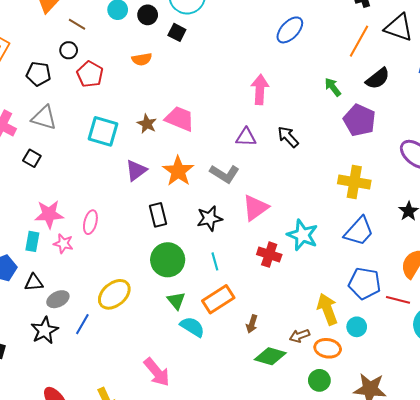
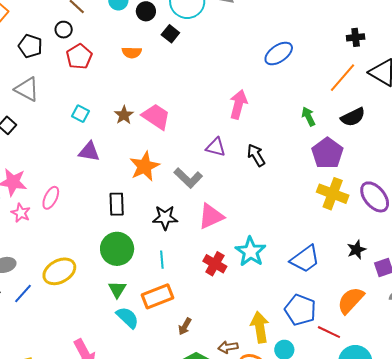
cyan square: (103, 131) -> (81, 114), size x0.6
purple triangle: (136, 170) -> (89, 152), moved, turned 35
yellow cross: (354, 182) -> (333, 194), moved

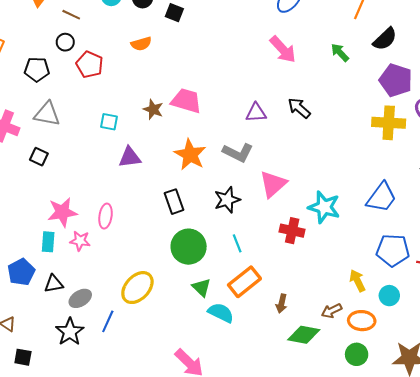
pink arrow: (238, 104) -> (283, 49), moved, turned 140
purple pentagon: (327, 153) -> (396, 80), moved
yellow arrow: (260, 327) -> (357, 281), size x0.7

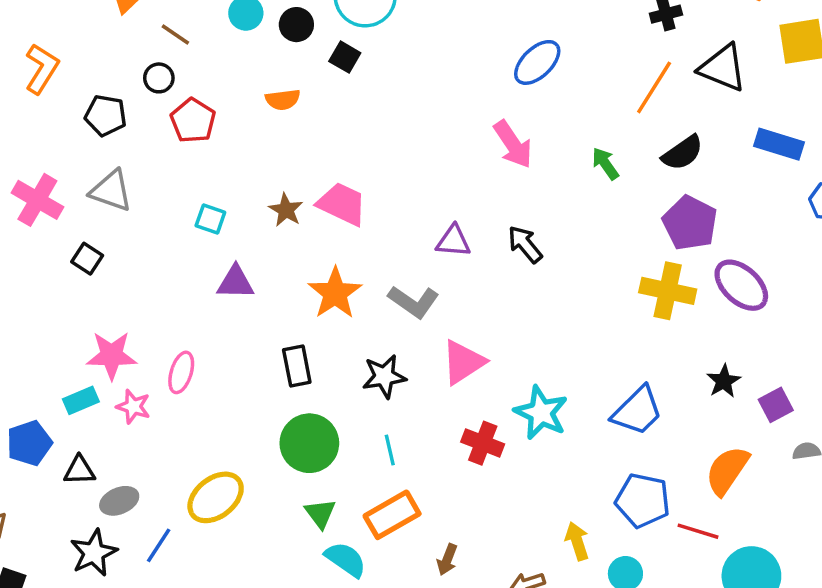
cyan rectangle: (48, 242) -> (81, 400), turned 54

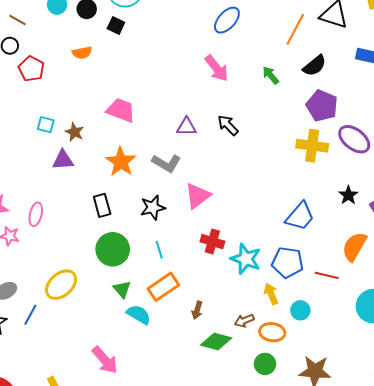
brown star: (286, 210) -> (75, 132), moved
cyan star: (541, 413) -> (246, 259), moved
blue pentagon: (643, 500) -> (287, 262), moved
red line: (698, 531) -> (327, 275), moved

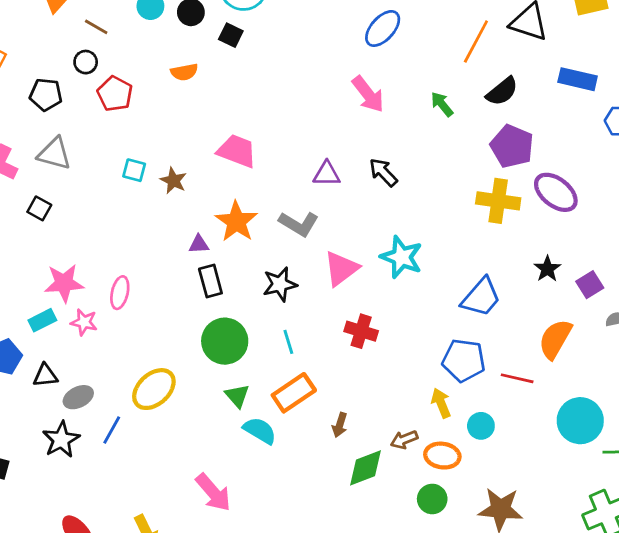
purple triangle: (63, 160) -> (199, 244), moved, size x0.7
cyan star: (246, 259) -> (402, 257), moved
green diamond: (216, 341) -> (366, 468), turned -36

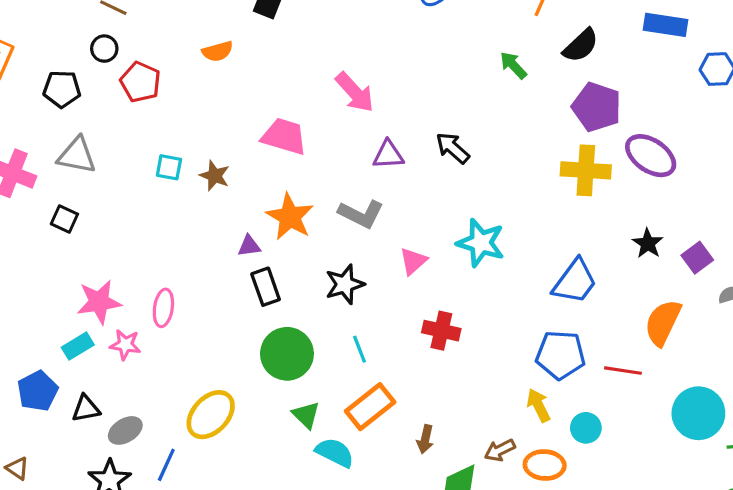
pink arrow: (368, 94) -> (355, 92), moved
pink triangle: (341, 269) -> (413, 261), size x0.7

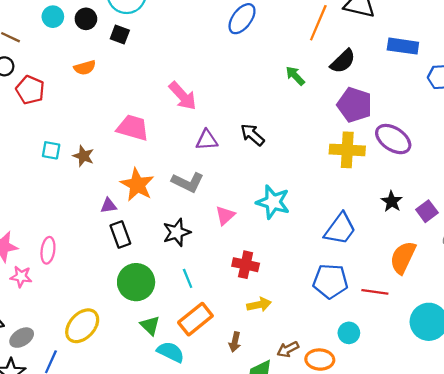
yellow arrow: (538, 405) -> (259, 305), moved, turned 105

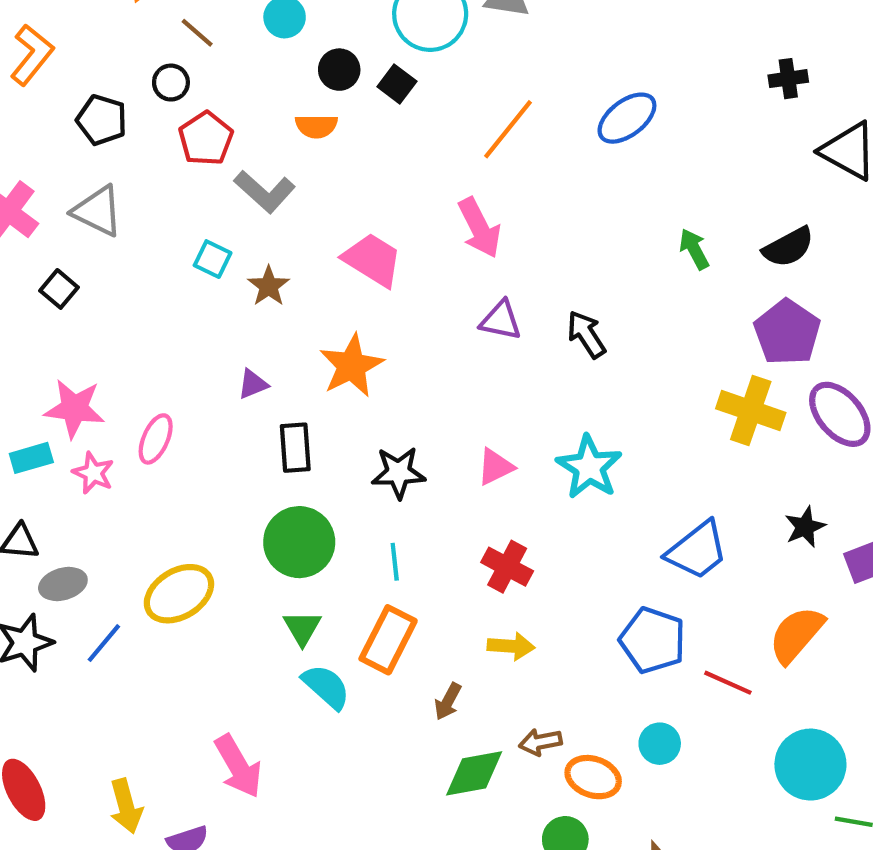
black circle: (86, 19) -> (339, 70), moved
orange line: (318, 23) -> (508, 129), moved
gray L-shape: (188, 182) -> (265, 192), moved
purple triangle: (108, 206) -> (253, 384), moved, turned -30
orange rectangle: (195, 319) -> (388, 640), turned -40

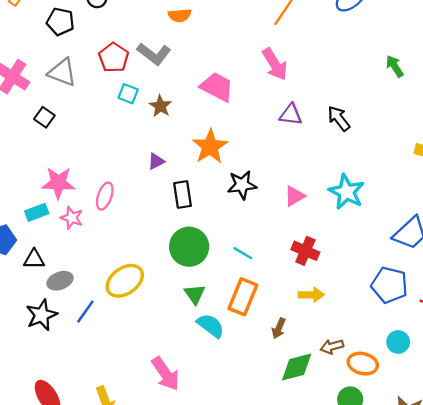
red pentagon: (206, 139) -> (114, 58), moved
black star: (398, 473) -> (242, 185), moved
cyan line: (395, 562) -> (243, 253), turned -48

